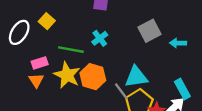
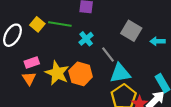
gray square: (149, 31) -> (131, 31), turned -30
green line: (71, 50) -> (60, 24), moved
gray line: (121, 91) -> (108, 55), moved

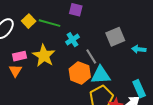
gray square: (131, 31) -> (115, 37), turned 30
yellow star: (57, 73) -> (44, 56), moved
orange hexagon: (81, 74) -> (80, 73), moved

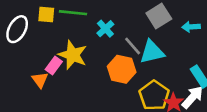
yellow square: (29, 21) -> (46, 15), turned -32
pink rectangle: (20, 56) -> (54, 66), moved, turned -32
cyan triangle: (101, 75) -> (152, 52), moved

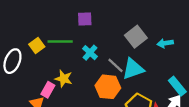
yellow square: (46, 15) -> (37, 46), turned -35
yellow star: (73, 55) -> (64, 79), size x0.7

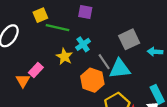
yellow square: (37, 46) -> (40, 15), moved
yellow star: (64, 79) -> (64, 57), moved

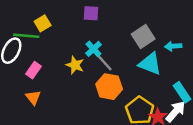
green line: (58, 28) -> (26, 36), moved
gray line: (104, 62) -> (105, 63), moved
cyan triangle: (120, 69) -> (150, 64), moved, turned 35
pink rectangle: (36, 70) -> (33, 70), moved

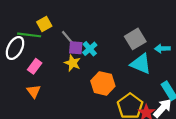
purple square: (91, 13) -> (76, 48), moved
gray line: (105, 63) -> (68, 38), moved

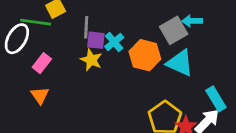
gray line: (68, 38) -> (86, 27), turned 42
cyan arrow: (162, 49) -> (192, 21), moved
orange hexagon: (103, 83) -> (145, 55), moved

